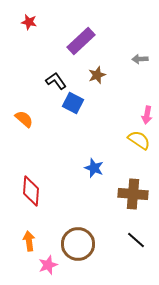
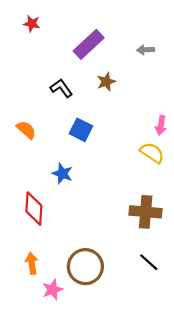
gray arrow: (140, 59) -> (146, 50), moved
blue square: (73, 103) -> (81, 130), moved
blue star: (94, 168) -> (62, 174), moved

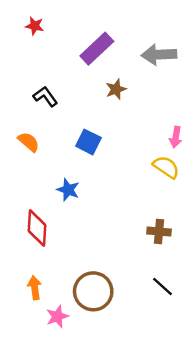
gray arrow: (146, 50) -> (159, 55), size x1.8
black L-shape: (61, 88) -> (45, 96), moved
brown cross: (146, 212) -> (159, 232), size x0.7

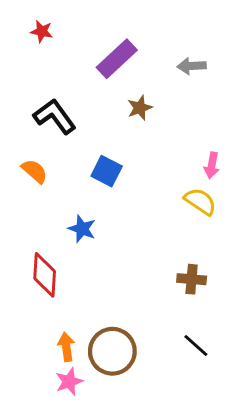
gray arrow: (159, 55) -> (192, 66), size x0.7
black L-shape: (45, 96) -> (55, 116), size x1.4
orange arrow: (35, 288) -> (66, 347), moved

